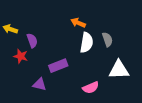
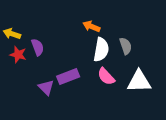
red star: (21, 56) -> (18, 54), moved
purple triangle: (39, 84) -> (46, 88), moved, turned 32
pink semicircle: (91, 88) -> (106, 77), moved, turned 70

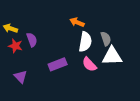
white triangle: (139, 81) -> (112, 56), moved
purple triangle: (46, 88) -> (21, 77), moved

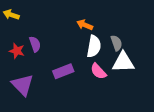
yellow arrow: (10, 28) -> (11, 15), moved
purple triangle: (21, 77) -> (22, 85), size x1.5

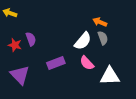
orange arrow: (85, 25) -> (100, 22), moved
white semicircle: (94, 46) -> (83, 41), turned 30
white triangle: (123, 62) -> (110, 76), moved

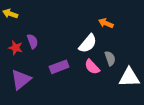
gray semicircle: (103, 38) -> (110, 58), moved
purple triangle: (20, 75) -> (21, 80), turned 35
white triangle: (110, 76) -> (129, 77), moved

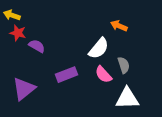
purple semicircle: (33, 41) -> (37, 46), turned -40
red star: (16, 48) -> (18, 33), moved
white triangle: (129, 77) -> (127, 98), moved

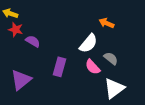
gray semicircle: (124, 65) -> (111, 58), turned -32
purple rectangle: (67, 75) -> (60, 67), turned -54
white triangle: (127, 98) -> (114, 88), turned -35

